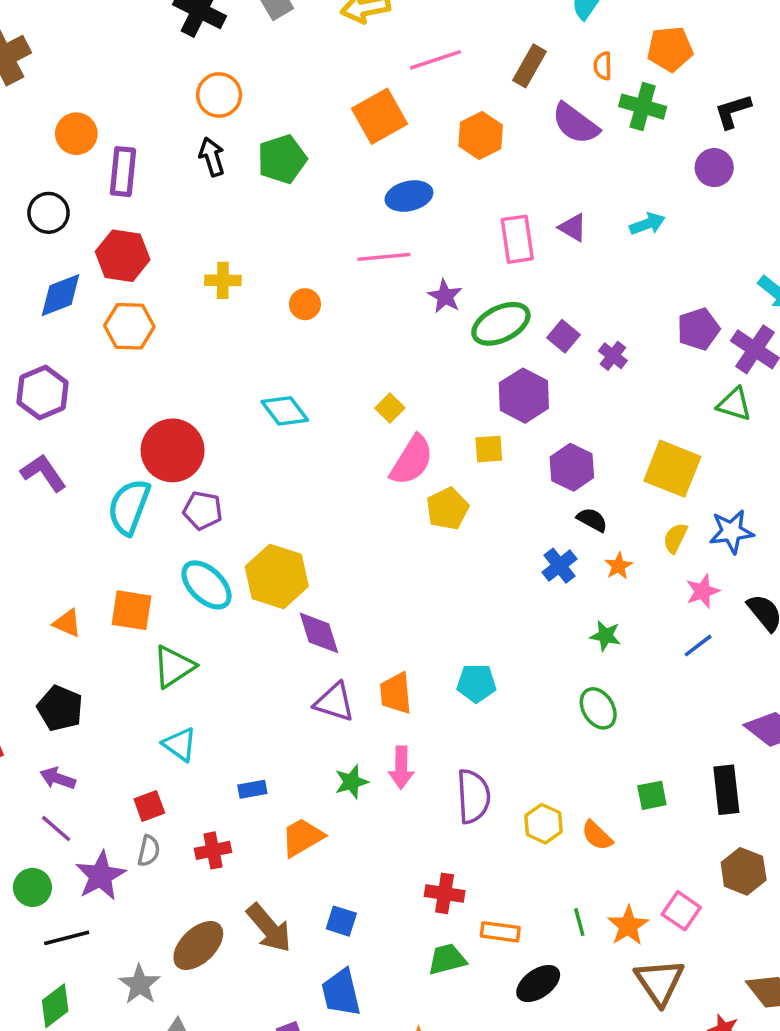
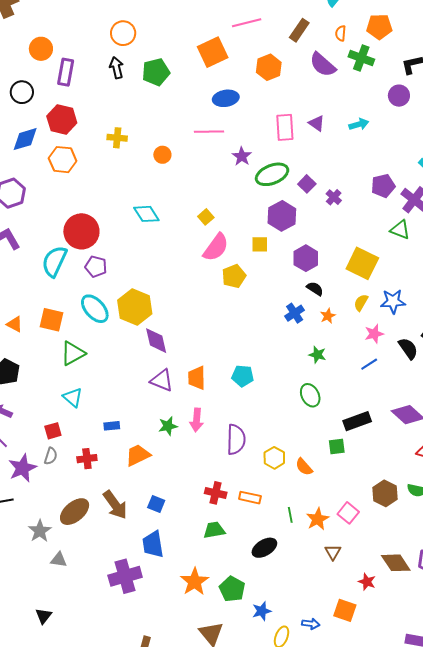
black rectangle: (726, 790) -> (357, 421), moved, turned 72
orange rectangle: (500, 932) -> (250, 498), moved
brown triangle: (660, 982) -> (333, 552), size x0.6

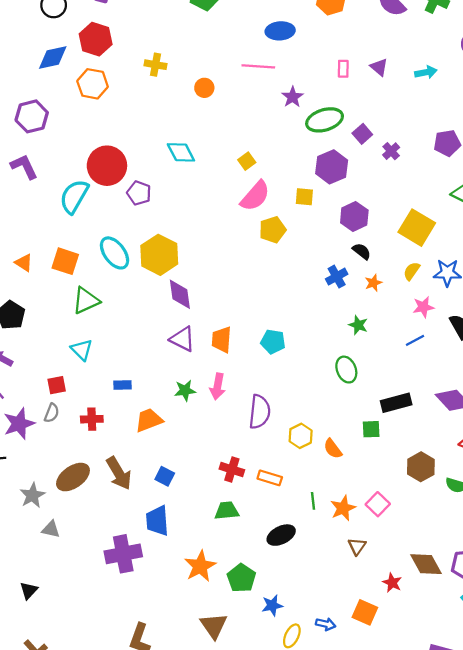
pink rectangle: (285, 127) -> (343, 69), size x0.6
purple pentagon: (96, 267) -> (139, 193), moved
brown hexagon: (385, 493) -> (421, 467), moved

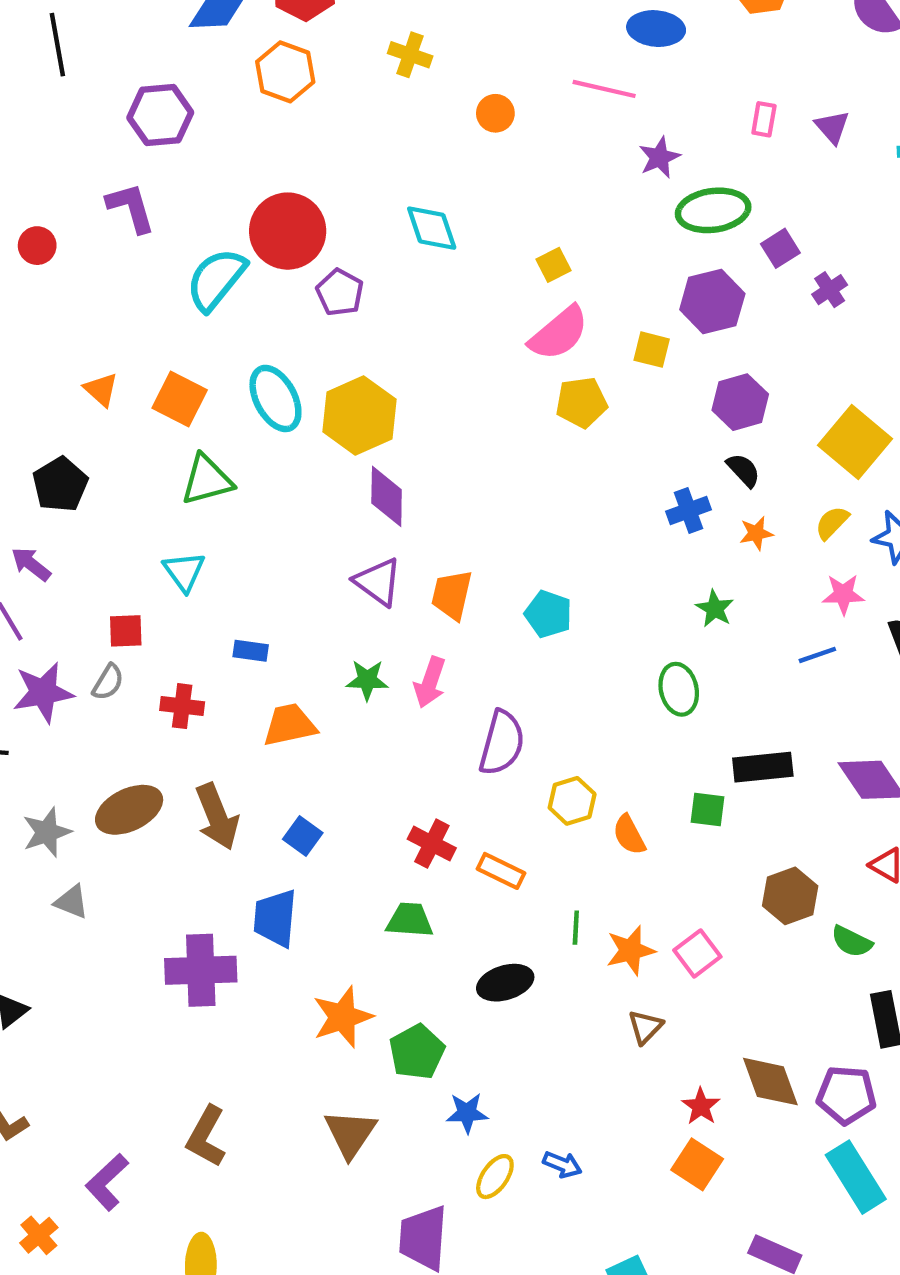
orange square: (365, 612) -> (697, 1164), moved

